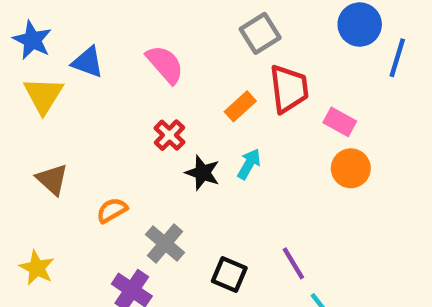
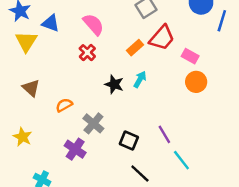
red trapezoid: (289, 89) -> (162, 38), turned 48
red cross: (169, 135) -> (87, 53), moved

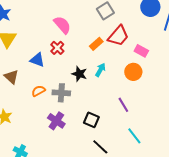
blue triangle: (51, 23) -> (37, 60), moved
orange circle: (196, 82) -> (133, 72), moved
gray cross: (93, 123) -> (61, 93), moved, turned -36
purple line: (164, 134) -> (123, 105), moved
purple cross: (75, 149) -> (56, 121), moved

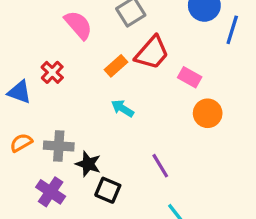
pink semicircle: (62, 25) -> (78, 25), moved
cyan arrow: (100, 70) -> (123, 108), turned -88
orange circle: (133, 72) -> (208, 113), moved
black star: (79, 74) -> (88, 164), moved

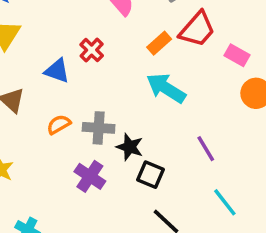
cyan arrow: (123, 108) -> (166, 88), size x1.6

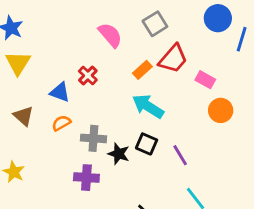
orange semicircle: (59, 124) -> (61, 123), moved
black square: (150, 175) -> (147, 144), moved
purple cross: (90, 176) -> (86, 178), turned -30

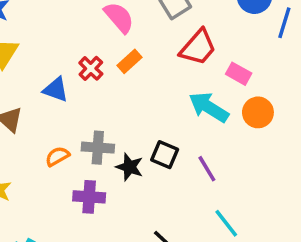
orange rectangle: (142, 70) -> (130, 61), moved
cyan arrow: (148, 106) -> (209, 107), moved
orange semicircle: (61, 123) -> (57, 156), moved

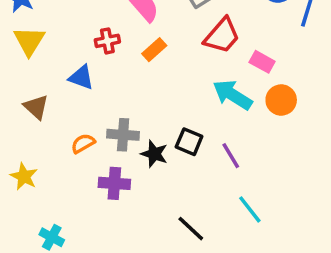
red cross: (91, 68) -> (107, 41), moved, turned 35

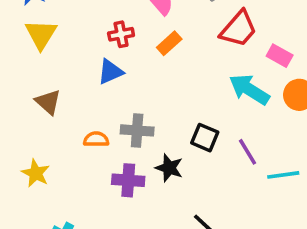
blue triangle: (81, 77) -> (110, 72), moved, turned -44
orange semicircle: (83, 143) -> (96, 139), turned 30
black star: (154, 154) -> (169, 168), moved
cyan line: (250, 209) -> (283, 175), moved, turned -60

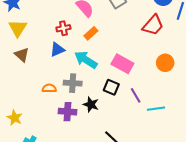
red trapezoid: (239, 29) -> (153, 25), moved
pink rectangle: (280, 56) -> (122, 64), moved, size x1.5
cyan arrow: (249, 89) -> (86, 60), moved
brown triangle: (48, 102) -> (22, 55), moved
yellow star: (36, 173) -> (15, 118), moved

